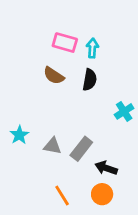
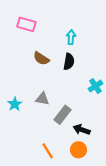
pink rectangle: (65, 43) -> (26, 24), moved
gray triangle: (52, 146) -> (42, 99), moved

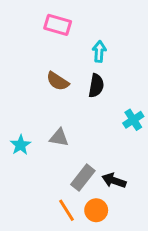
pink rectangle: (26, 24) -> (58, 25), moved
gray rectangle: (63, 115) -> (83, 178), moved
orange circle: (78, 150) -> (96, 210), moved

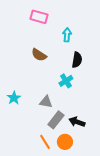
black semicircle: (96, 86) -> (77, 60), moved
cyan cross: (133, 120) -> (66, 81), moved
gray triangle: (59, 138) -> (46, 102), moved

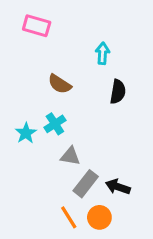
pink rectangle: (39, 17) -> (37, 26), moved
cyan cross: (66, 81) -> (55, 124), moved
cyan star: (14, 98) -> (26, 133), moved

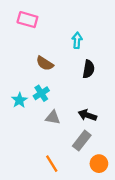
gray rectangle: (86, 184) -> (82, 141), moved
black arrow: (118, 187) -> (87, 115), moved
orange circle: (99, 217) -> (99, 164), moved

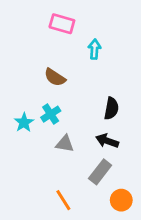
pink rectangle: (27, 20) -> (62, 24), moved
black semicircle: (89, 69) -> (111, 108), moved

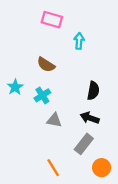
cyan star: (24, 123) -> (15, 87), moved

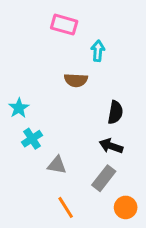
brown semicircle: (46, 65) -> (76, 80), moved, turned -30
cyan cross: (42, 95) -> (32, 139), moved
gray triangle: (54, 120) -> (57, 165), moved

